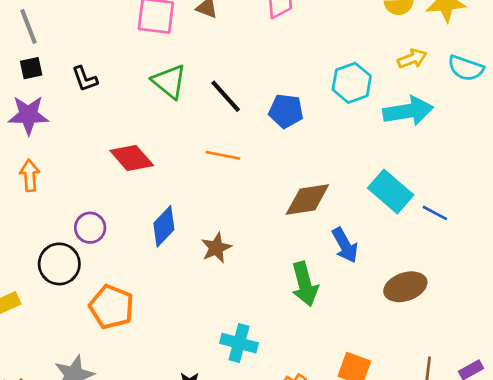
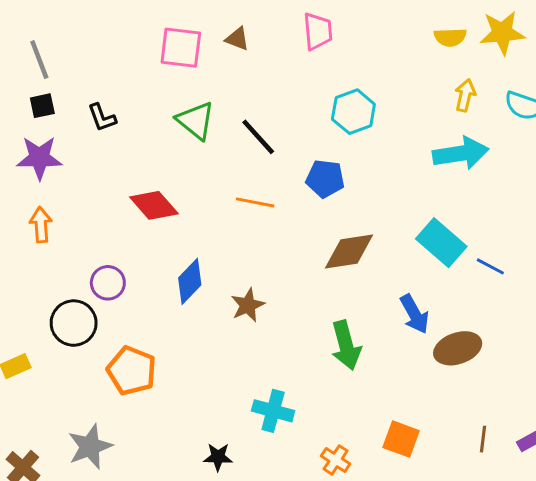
yellow arrow: (412, 59) -> (465, 95), turned -56
cyan hexagon: (352, 83) -> (353, 112), moved
blue pentagon: (286, 111) -> (325, 179), moved
blue arrow: (345, 245) -> (414, 314), moved

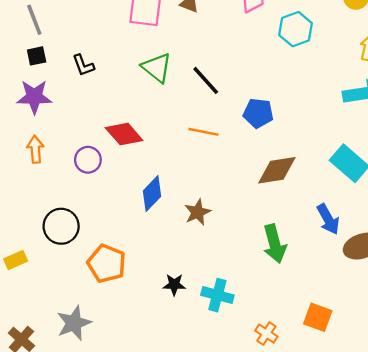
cyan hexagon: (353, 112) -> (296, 29), moved
purple circle: (108, 283) -> (88, 160), moved
black star: (218, 457) -> (174, 285), moved

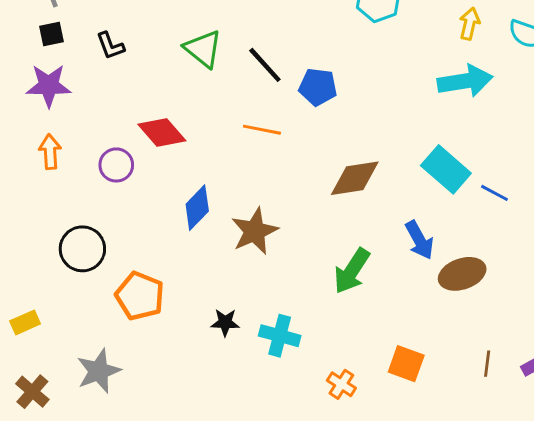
blue pentagon: (258, 113) -> (318, 87), moved
brown star: (198, 212) -> (255, 231), size x1.4
green arrow: (275, 244) -> (352, 271), turned 48
yellow rectangle: (16, 260) -> (25, 322), moved

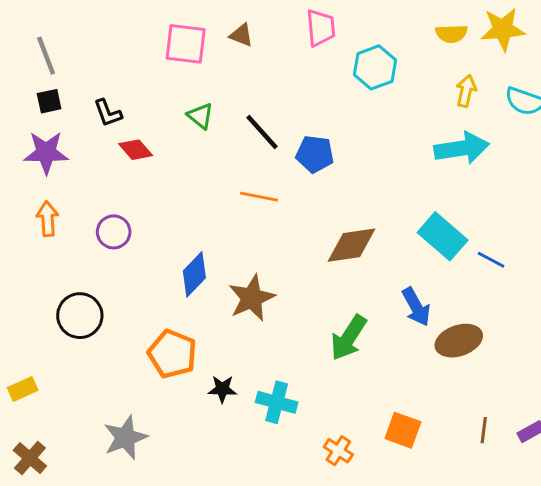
green triangle: (203, 49) -> (200, 116), size x0.7
red diamond: (162, 133) -> (136, 150), moved, size x0.7
orange pentagon: (140, 296) -> (172, 354), moved
gray star: (99, 371) -> (125, 438), moved

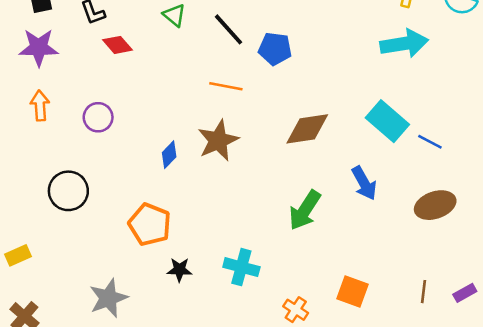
blue diamond: (194, 274) -> (169, 155), size x0.7
brown star: (252, 298) -> (218, 140), moved
brown ellipse: (459, 341) -> (435, 205), moved
black star: (222, 389) -> (179, 270), moved

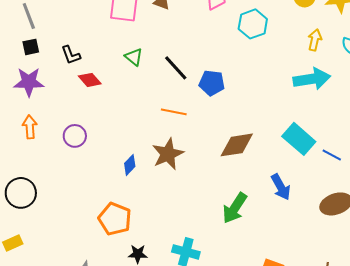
black circle: (68, 191) -> (21, 193), moved

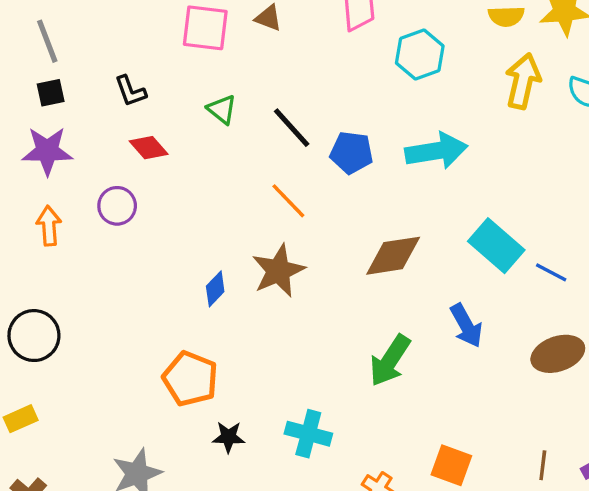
yellow arrow: (315, 40) -> (523, 81), size x1.5
black L-shape: (71, 55) -> (130, 91), moved
cyan arrow: (312, 79) -> (436, 151), moved
orange line: (174, 112) -> (288, 201), turned 35
purple circle: (75, 136) -> (117, 206), moved

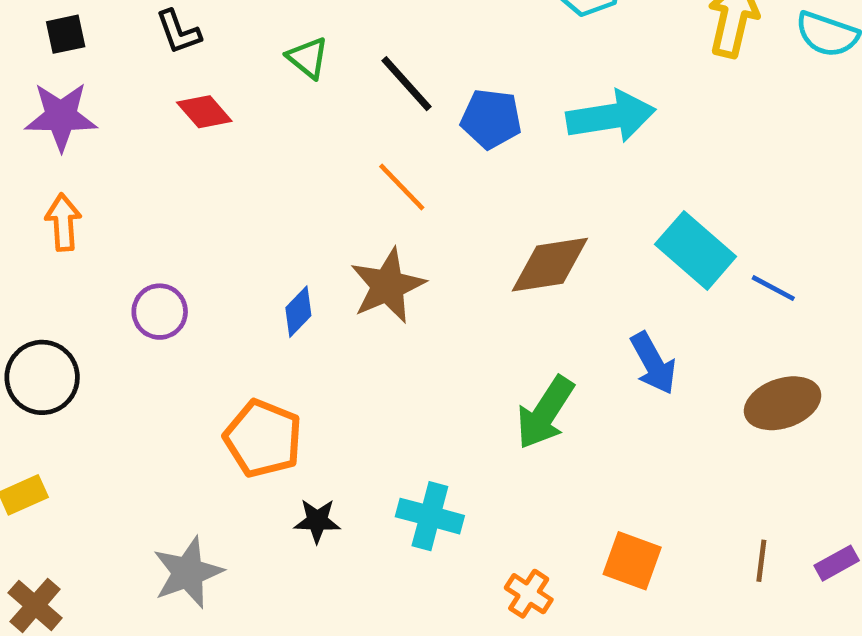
purple circle: (117, 206) -> (160, 312), moved

